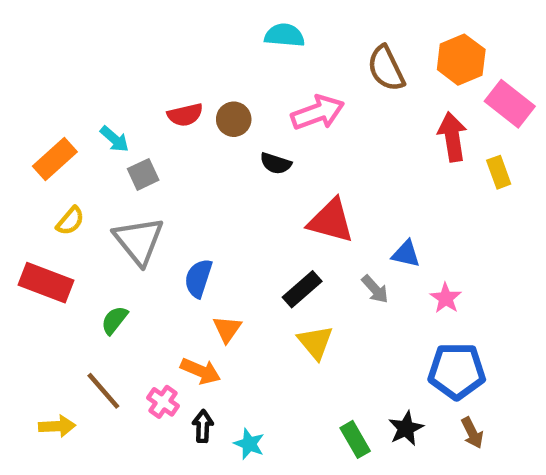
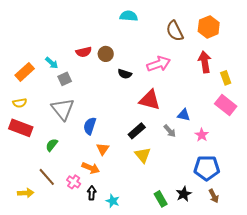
pink rectangle: (510, 104) -> (226, 105), moved
pink arrow: (318, 113) -> (159, 64), moved
yellow semicircle: (70, 221) -> (20, 103), moved, turned 40

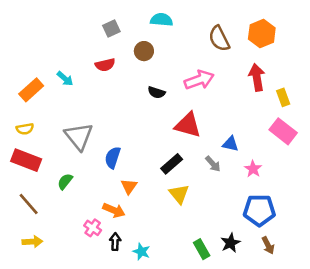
brown circle: (106, 54) -> (144, 51), moved
gray square: (65, 79) -> (111, 29), moved
brown line: (47, 177) -> (29, 204), moved

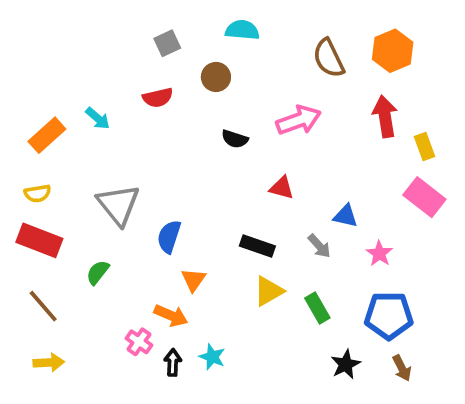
red triangle: (188, 125) -> (282, 188), size x0.6
black rectangle: (172, 164) -> (257, 246), turned 60
yellow triangle: (179, 194) -> (269, 291), turned 40
green rectangle: (202, 249) -> (317, 308), moved
cyan star: (141, 252) -> (212, 357), moved

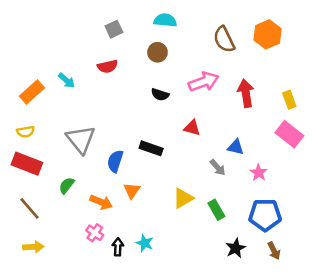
brown circle: (216, 77) -> (157, 52), moved
red arrow: (385, 116) -> (246, 93), moved
black rectangle: (257, 246) -> (151, 148), moved
orange arrow: (171, 316) -> (101, 202), moved

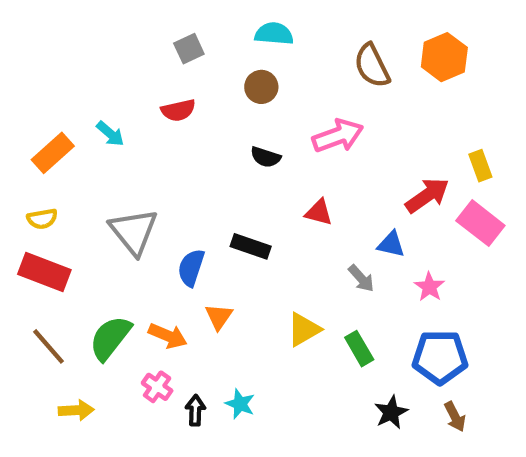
red arrow: (246, 93) -> (427, 195), moved, turned 64
green semicircle: (67, 185) -> (110, 338), moved, size x1.6
yellow arrow: (33, 247) -> (76, 410), moved

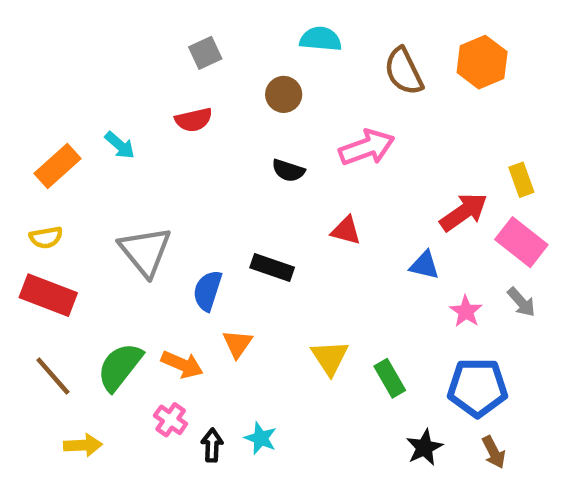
cyan semicircle: (274, 34) -> (321, 39), moved
gray arrow: (361, 278) -> (521, 302), moved
yellow triangle: (304, 329) -> (330, 357), turned -33

